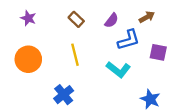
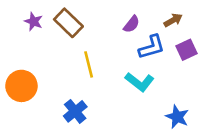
brown rectangle: (76, 19) -> (68, 23), moved, size x1.5
purple square: (158, 52) -> (187, 50), moved, turned -36
orange circle: (28, 59) -> (21, 86), moved

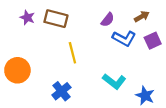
brown rectangle: (68, 23) -> (56, 19), turned -30
blue L-shape: (152, 47) -> (124, 38), turned 45
cyan L-shape: (140, 82) -> (114, 81), moved

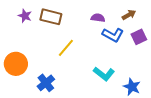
purple semicircle: (108, 20) -> (98, 18), turned -120
yellow line: (72, 53) -> (66, 48), turned 54
blue cross: (61, 91) -> (46, 83), moved

